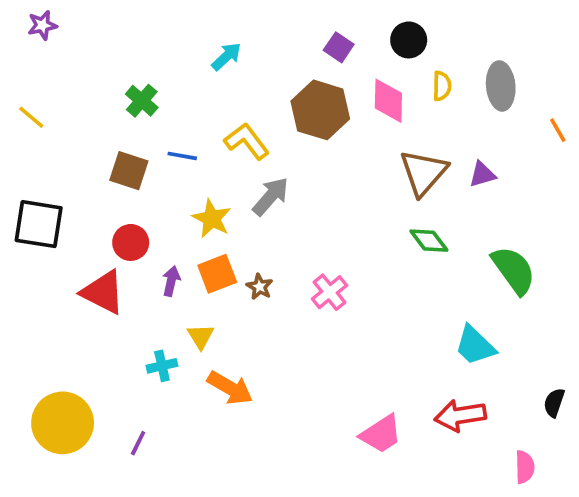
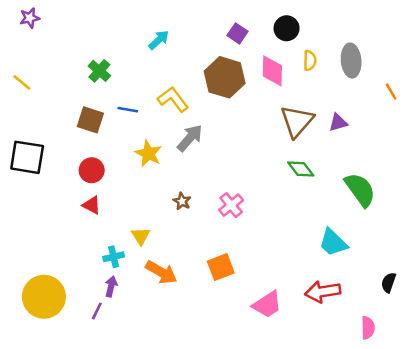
orange square: (217, 274) -> (221, 267), moved
purple arrow: (171, 281) -> (111, 286), moved
red triangle: (103, 292) -> (92, 205), moved, size x0.6

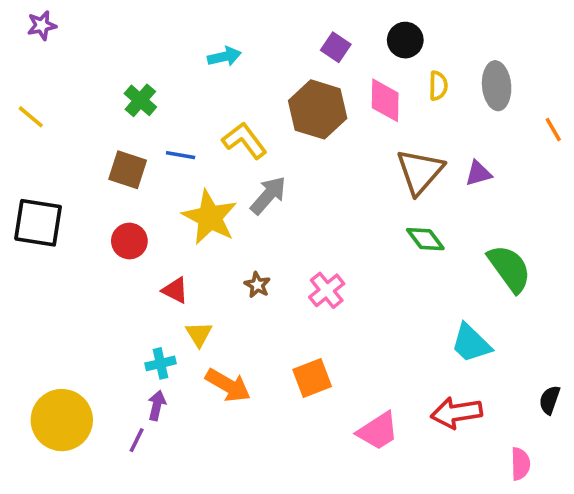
cyan arrow: (159, 40) -> (224, 56), turned 30
yellow star: (148, 153) -> (210, 217), size x1.4
red triangle: (92, 205) -> (175, 290), moved

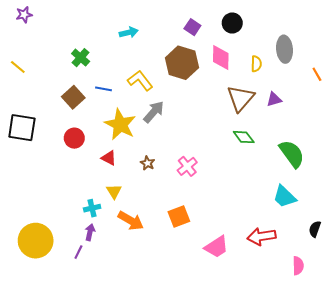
yellow semicircle: (438, 86) -> (256, 64), moved
brown square: (128, 170) -> (73, 97), turned 30
red triangle: (175, 290) -> (109, 158), moved
cyan trapezoid: (471, 343) -> (285, 197), moved

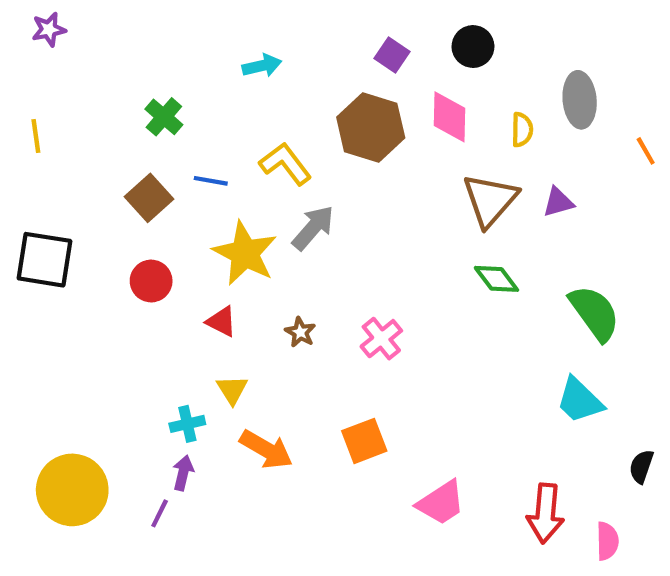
yellow line: (18, 67) -> (36, 136), turned 42
red arrow: (261, 236) -> (545, 513), moved, turned -76

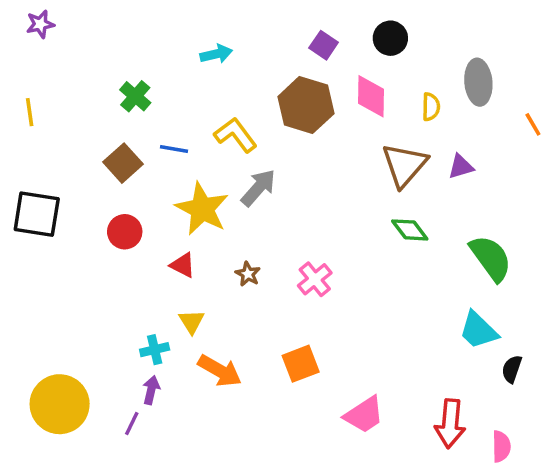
black semicircle: (641, 466) -> (512, 369), moved

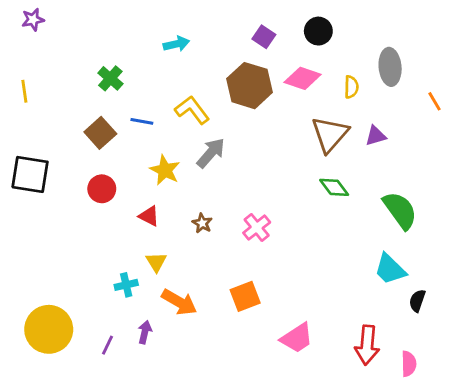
pink diamond: (371, 96) -> (303, 78), turned -72
yellow star: (202, 209) -> (165, 170), size x0.7
purple arrow: (151, 390) -> (145, 332), moved

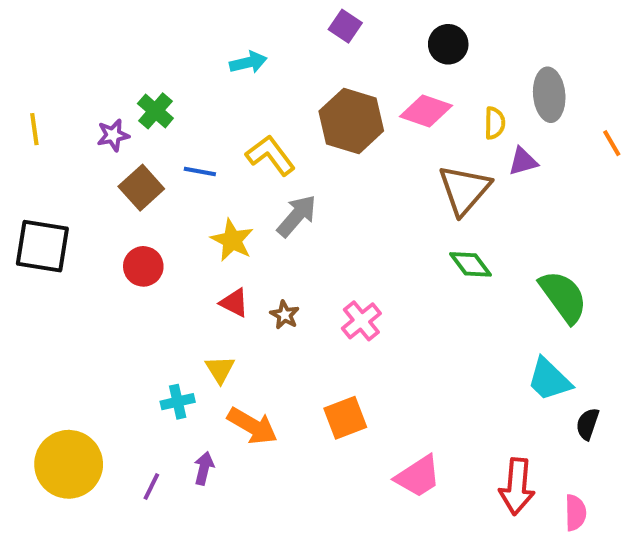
purple star: (33, 20) -> (113, 135), moved
purple square: (264, 37) -> (345, 26), moved
purple triangle: (376, 136) -> (523, 161), moved
red triangle: (149, 216) -> (234, 303), moved

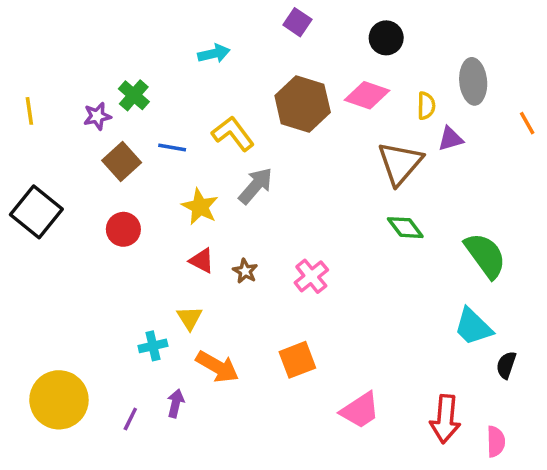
black square: (42, 246) -> (36, 212), turned 30

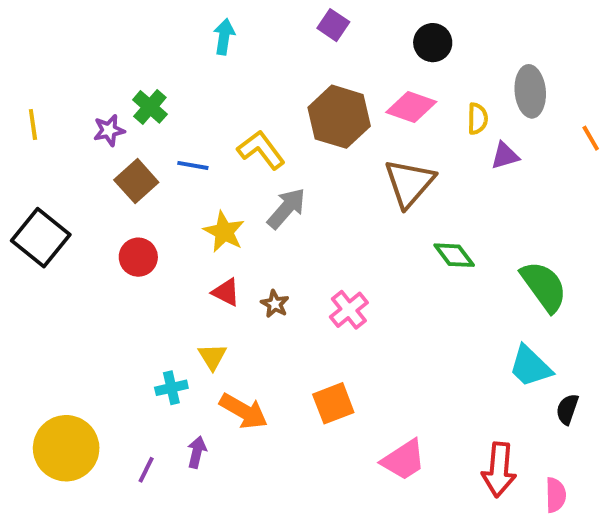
cyan arrow: (214, 54) -> (224, 37), moved, turned -68
brown triangle: (400, 163) -> (409, 183), moved

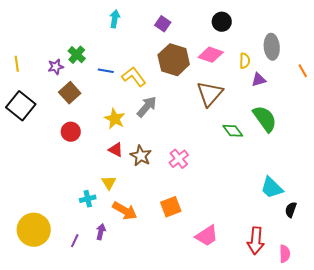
purple square: (333, 25) -> (163, 24), moved
blue line: (193, 165) -> (106, 71), moved
black square: (41, 238) -> (21, 106), moved
green semicircle: (544, 286) -> (265, 119), moved
brown star: (275, 304) -> (141, 156), size x1.5

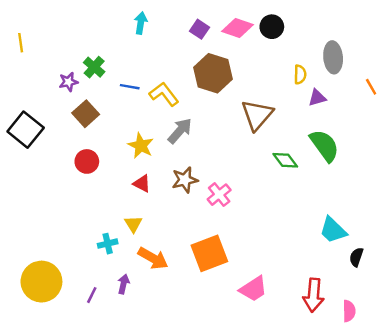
pink diamond: (211, 55) -> (238, 28), moved
yellow line: (17, 64) -> (21, 43), moved
brown star: (141, 156) -> (185, 180), moved, turned 30
orange square: (171, 207) -> (209, 253), size x1.4

